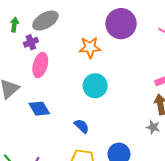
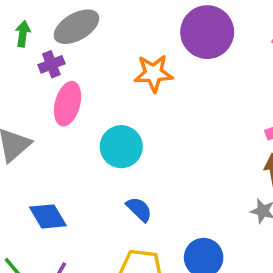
cyan circle: (95, 86) -> (121, 147), moved
blue diamond: (39, 109) -> (48, 216), moved

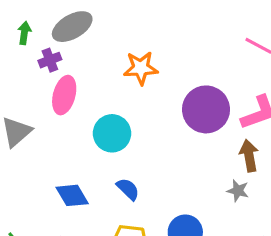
purple circle: (207, 32) -> (206, 109), moved
blue diamond: (48, 216) -> (72, 195), moved

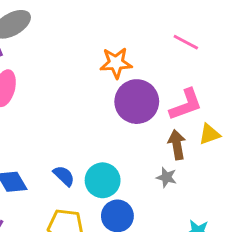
orange star: (141, 68) -> (116, 63), moved
cyan circle: (112, 133) -> (103, 180), moved

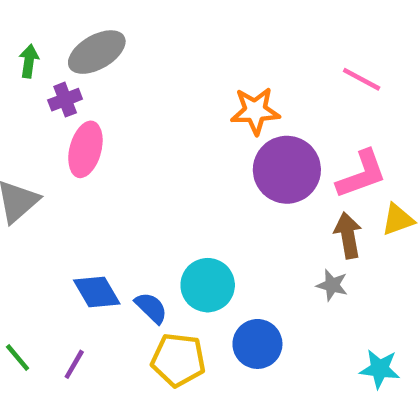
blue semicircle: (64, 176) -> (151, 308), moved
cyan circle: (103, 180) -> (208, 285), moved

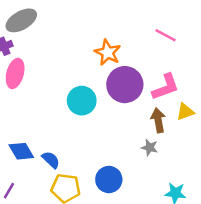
orange star: (255, 111) -> (108, 52), turned 30
cyan circle: (208, 285) -> (82, 101), moved

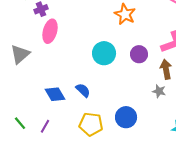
purple circle: (125, 85) -> (139, 54), moved, size x0.6
blue semicircle: (51, 160) -> (83, 90), moved

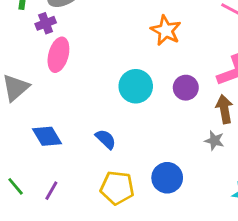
blue diamond: (55, 94) -> (47, 136), moved

